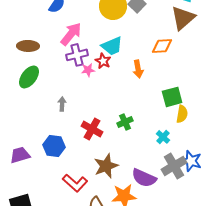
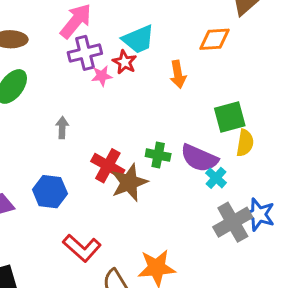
green cross: (125, 122) -> (158, 155), turned 35
brown star: (106, 166) -> (129, 182), moved
purple semicircle: (144, 178) -> (199, 158), moved

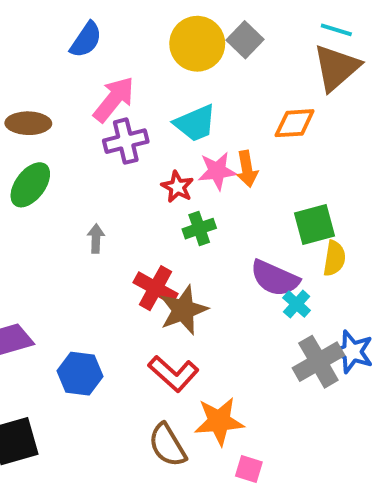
red star: (125, 62) -> (177, 187), moved
pink star: (102, 76) -> (217, 171), moved, size x1.4
green cross: (158, 155) -> (199, 229), moved, turned -30
blue hexagon: (50, 192) -> (80, 374), moved
red L-shape: (82, 248) -> (173, 374), moved

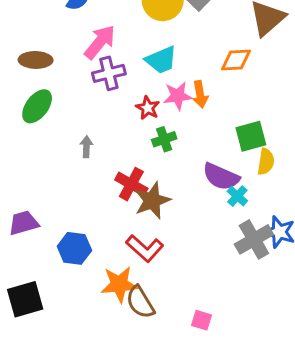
orange star: (219, 421) -> (119, 284), moved

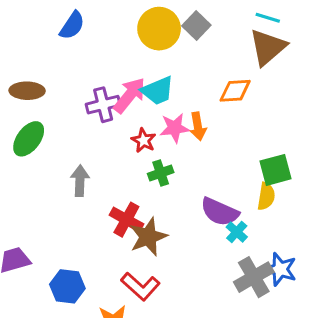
pink arrow: (100, 42) -> (130, 95), moved
green square: (251, 136) -> (276, 170), moved
gray arrow: (86, 147) -> (80, 181), size x1.4

